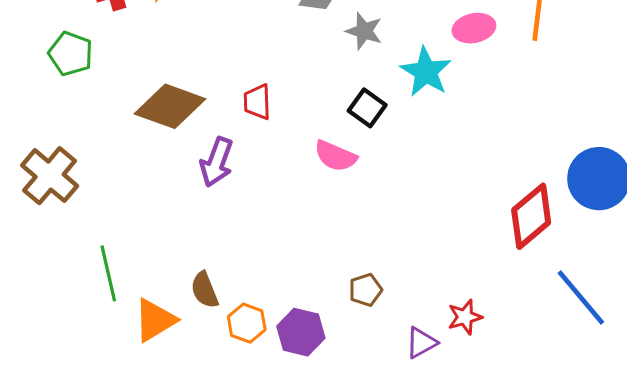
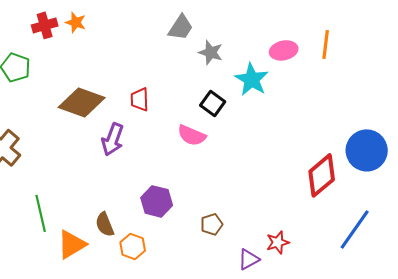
blue line: (581, 297) -> (355, 229), turned 75
purple hexagon: (301, 332) -> (157, 201), moved

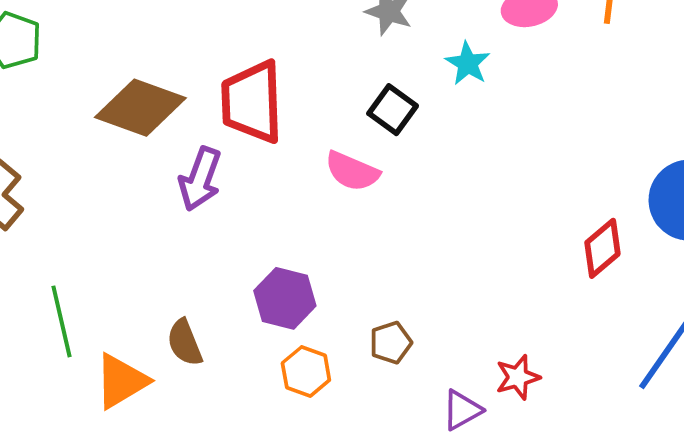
cyan star: (252, 79) -> (468, 63), size x0.7
red trapezoid: (140, 99) -> (252, 102), size x1.8
red diamond: (322, 175) -> (602, 248), size x0.7
orange hexagon: (133, 246) -> (306, 371), moved

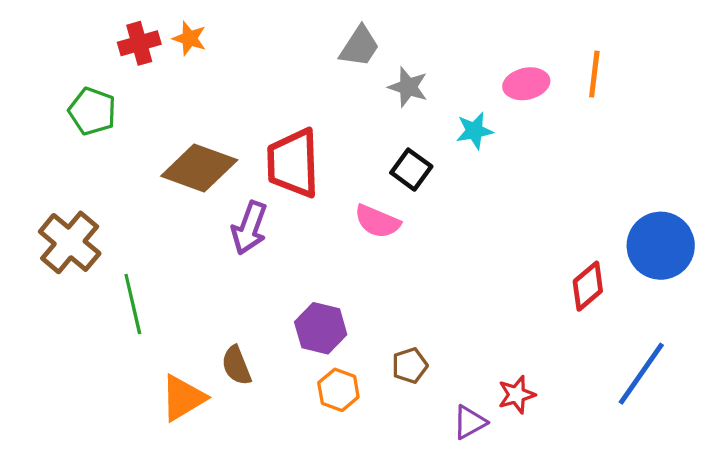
cyan star: (468, 63) -> (474, 131), turned 30
green line: (61, 321) -> (133, 304), moved

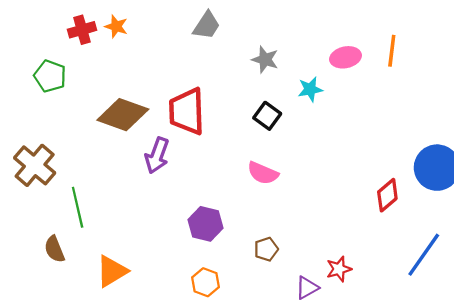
gray trapezoid: (359, 47) -> (207, 25), moved
pink semicircle: (377, 221) -> (263, 173), moved
brown semicircle: (236, 366) -> (54, 249), moved
orange hexagon: (338, 390) -> (205, 282), moved

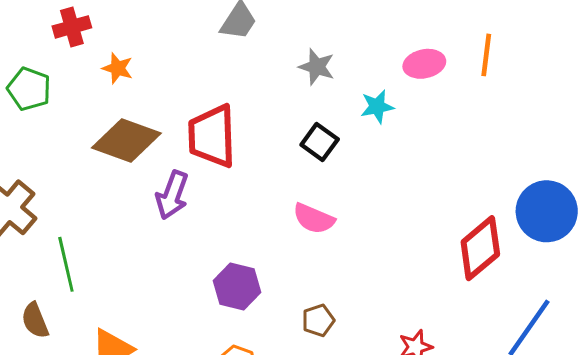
orange star: (116, 26) -> (118, 68), moved
red diamond: (387, 195) -> (480, 248), size x1.4

